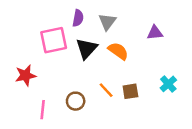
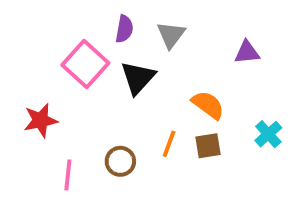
pink square: (54, 40) -> (85, 64), turned -36
orange semicircle: (118, 51) -> (208, 105), moved
orange line: (106, 90) -> (169, 144), turned 63

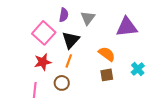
purple triangle: (247, 52) -> (127, 27), size x1.6
red star: (41, 120) -> (43, 62), moved
orange line: (169, 144) -> (69, 61), moved

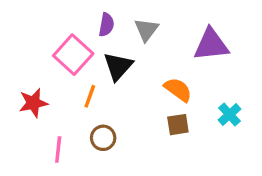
orange line: (69, 61) -> (90, 96), moved
red star: (43, 62) -> (33, 103), moved

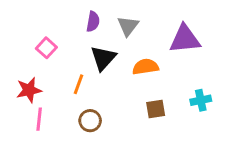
pink square: (73, 55) -> (46, 48), moved, size x0.6
orange semicircle: (178, 90) -> (145, 67), moved, turned -45
cyan cross: (230, 115) -> (201, 100), turned 30
pink line: (58, 149) -> (39, 119), moved

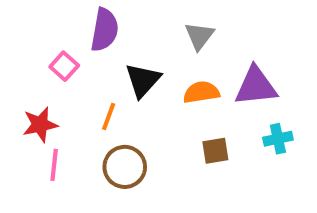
purple semicircle: (93, 22) -> (105, 30), moved, size x1.5
gray triangle: (128, 26) -> (199, 36), moved
purple triangle: (185, 39) -> (256, 86), moved
brown circle: (90, 121) -> (125, 167), size x1.4

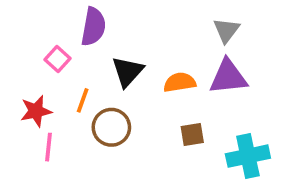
gray triangle: (199, 36) -> (226, 30), moved
orange line: (109, 116) -> (83, 100), moved
cyan cross: (278, 139) -> (248, 156), moved, size x1.6
brown circle: (125, 167) -> (111, 127), moved

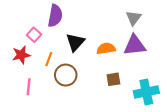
red star: (36, 111) -> (21, 55), moved

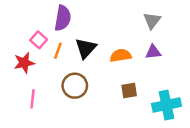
purple triangle: (135, 45) -> (153, 52), size x0.6
orange line: (49, 59) -> (58, 51), moved

